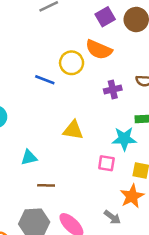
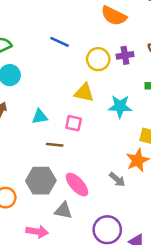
yellow circle: (72, 63) -> (98, 59), moved
cyan star: (124, 139) -> (120, 106), moved
pink square: (106, 163) -> (74, 123), moved

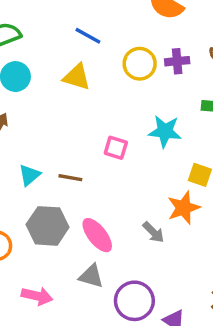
yellow triangle: (84, 93) -> (77, 77), moved
cyan triangle: (40, 117) -> (29, 175), moved, turned -35
pink square: (74, 123) -> (116, 148), moved
gray triangle: (63, 211) -> (91, 276), moved

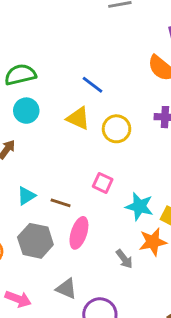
yellow circle: (140, 64) -> (117, 129), moved
cyan star: (165, 131) -> (139, 206), moved
pink ellipse: (97, 235) -> (79, 233), moved, turned 48

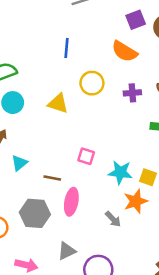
blue line: (92, 85) -> (66, 48), moved, turned 66
yellow circle: (117, 129) -> (92, 83), moved
cyan triangle: (26, 196) -> (19, 163), moved
gray triangle: (66, 289) -> (67, 251), turned -42

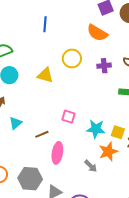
blue line: (66, 48) -> (45, 24), moved
brown line: (52, 178) -> (42, 134), turned -32
gray hexagon: (35, 213) -> (30, 179), moved

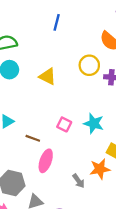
yellow circle: (72, 58) -> (89, 65), moved
cyan star: (96, 129) -> (94, 123), moved
brown line: (42, 134) -> (33, 138), turned 32

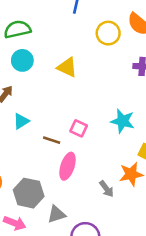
yellow circle: (89, 65) -> (108, 33), moved
pink square: (64, 124) -> (79, 128), moved

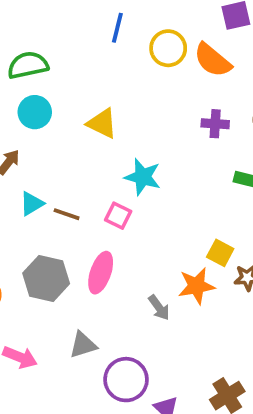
yellow circle: (108, 33) -> (168, 48), moved
cyan star: (123, 121) -> (143, 177), moved
brown line: (52, 140) -> (67, 214), moved
gray hexagon: (29, 193) -> (46, 278), moved

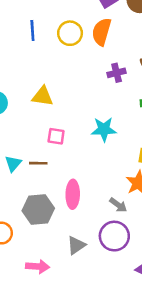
orange semicircle: (212, 60) -> (102, 32), turned 84
cyan star: (143, 177) -> (104, 129), moved
pink square: (118, 216) -> (56, 136), moved
purple circle: (126, 380) -> (114, 236), moved

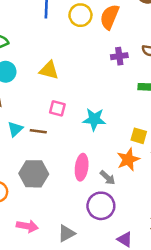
cyan star: (104, 129) -> (94, 119), moved
pink ellipse: (73, 194) -> (82, 167), moved
gray triangle: (76, 245) -> (66, 233), moved

